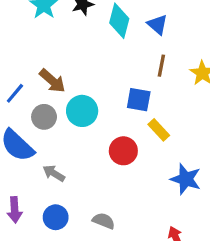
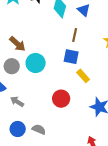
brown line: (161, 66) -> (75, 35), moved
red circle: (123, 151) -> (61, 99), moved
gray semicircle: (104, 221) -> (39, 129), moved

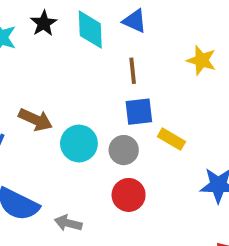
gray circle: (12, 66) -> (124, 150), moved
red circle: (61, 99) -> (129, 195), moved

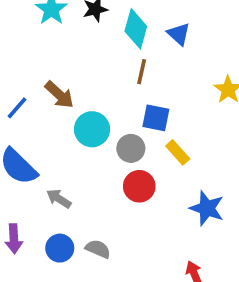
brown line: (133, 71) -> (142, 72), moved
red circle: (129, 195) -> (139, 186), moved

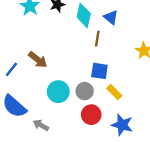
brown line: (142, 72) -> (97, 39), moved
cyan circle: (92, 129) -> (58, 92), moved
blue star: (207, 208) -> (122, 125), moved

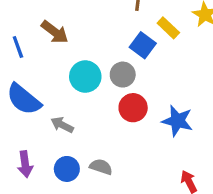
blue line: (11, 69) -> (18, 47), turned -56
blue square: (99, 71) -> (143, 45), turned 30
yellow rectangle: (114, 92) -> (168, 28), moved

